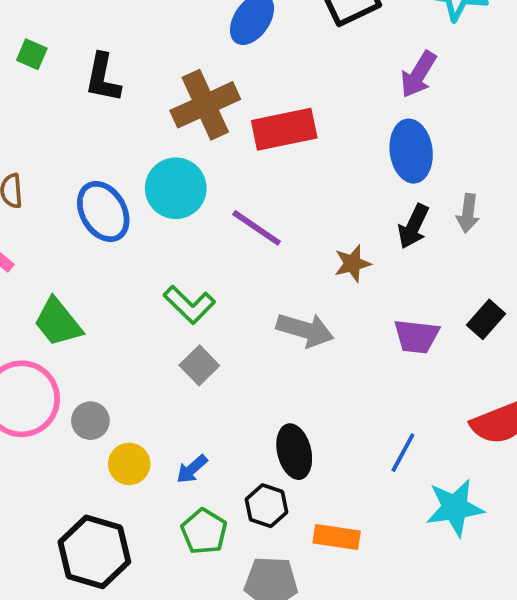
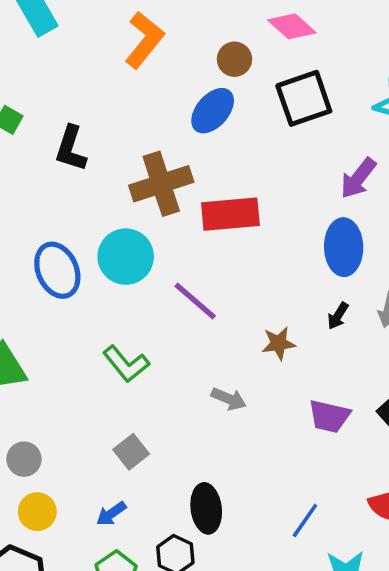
black arrow: (413, 226) -> (338, 316), size x0.7
gray arrow: (305, 330) -> (229, 399), size x0.7
gray square: (199, 365) -> (131, 452), moved
yellow circle: (129, 464) -> (37, 512), moved

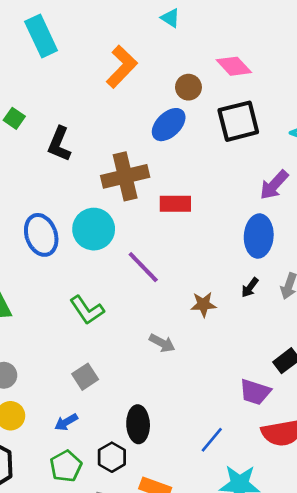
red rectangle: (230, 214) -> (175, 204), size x0.7
purple trapezoid: (329, 416) -> (255, 392), moved

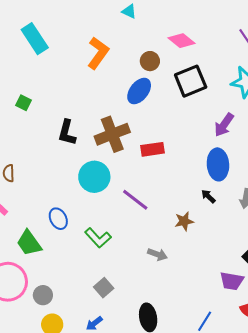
black L-shape: (59, 144) -> (67, 133), moved
blue ellipse: (41, 235) -> (58, 219), moved, size x0.7
black arrow: (250, 287) -> (208, 196), moved, turned 105

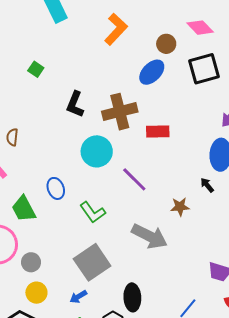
gray arrow: (157, 254) -> (149, 236), size x1.8
gray square: (104, 288) -> (92, 262), size x1.8

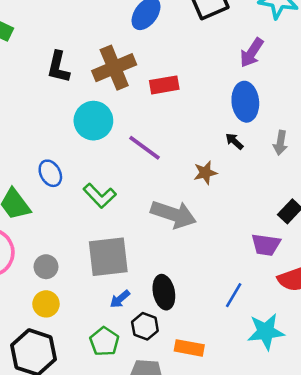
gray circle: (31, 262) -> (46, 267), moved
gray square: (92, 262) -> (108, 257), turned 36
blue arrow: (78, 297) -> (120, 299), moved

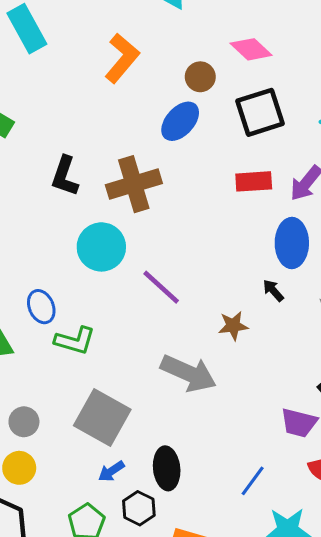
red rectangle: (164, 85) -> (254, 181), moved
green L-shape: (100, 196) -> (75, 341), moved, turned -36
gray square: (108, 257) -> (102, 417), turned 30

